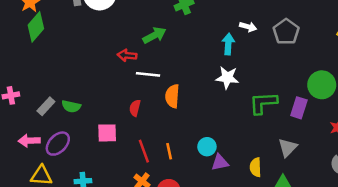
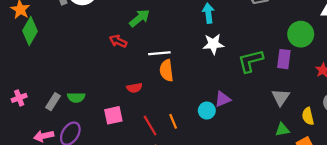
red arrow: (127, 55) -> (118, 41), turned 30
white line: (148, 74) -> (159, 53), moved
red semicircle: (135, 108) -> (134, 88), turned -104
purple triangle: (220, 162) -> (223, 99), moved
yellow semicircle: (256, 167) -> (308, 116), moved

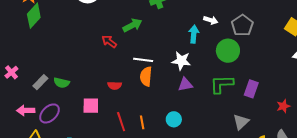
green circle: (301, 34) -> (228, 51), moved
white star: (213, 44) -> (181, 61), moved
pink cross: (19, 98) -> (11, 72), turned -32
purple triangle: (223, 99) -> (185, 84), moved

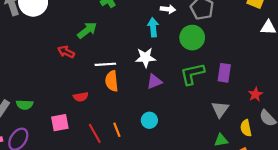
red star: (283, 106) -> (255, 94), moved

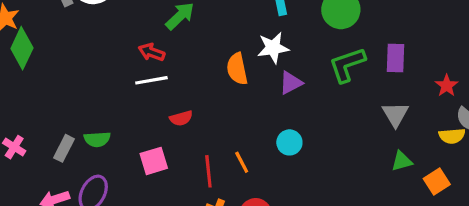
white line: (105, 64) -> (151, 80), moved
orange semicircle: (112, 81) -> (237, 69), moved
yellow semicircle: (246, 128) -> (452, 136), moved, turned -77
red line: (95, 133) -> (208, 171), turned 30

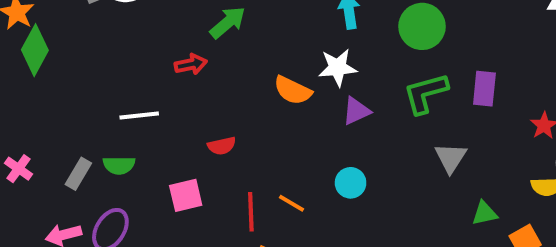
red arrow: (152, 52) -> (191, 64), turned 145
orange semicircle: (237, 69) -> (293, 90), turned -56
white line: (151, 80) -> (139, 116), moved
gray triangle: (395, 114) -> (451, 158), moved
orange line: (242, 162) -> (291, 203), turned -35

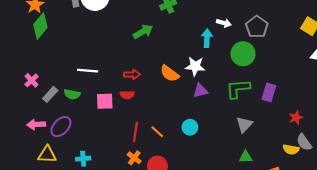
red arrow: (191, 64) -> (132, 74), moved
pink cross: (19, 169) -> (32, 80), moved
pink square: (186, 195) -> (105, 101), moved
green triangle: (485, 213) -> (246, 157), moved

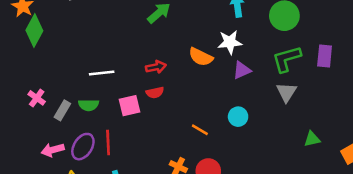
gray triangle: (244, 125) -> (286, 92), moved
red line: (135, 132) -> (108, 142), moved

